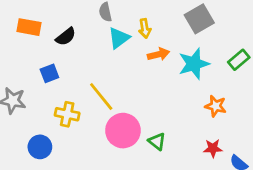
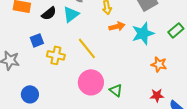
cyan triangle: (119, 38) -> (71, 14), moved
yellow line: (101, 97) -> (87, 48), moved
yellow cross: (67, 114) -> (56, 55), moved

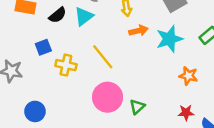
green triangle: (116, 90) -> (137, 107), turned 40

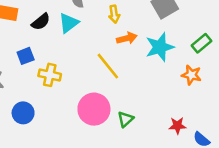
yellow line: (103, 57) -> (108, 66), moved
orange star: (188, 76) -> (191, 75), moved
blue circle: (35, 111) -> (23, 113), moved

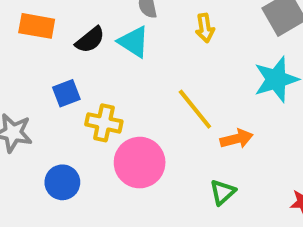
cyan triangle: (69, 23) -> (134, 42), turned -50
orange arrow: (127, 38) -> (237, 139), moved
pink circle: (94, 109) -> (140, 163), moved

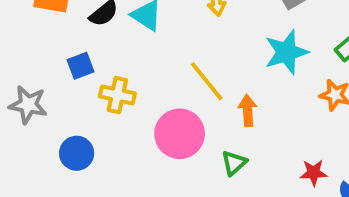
orange arrow: (237, 139) -> (248, 110), turned -80
pink circle: (140, 163) -> (180, 134), moved

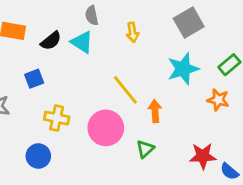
yellow cross: (117, 95) -> (57, 118), moved
blue circle: (77, 153) -> (38, 156), moved
red star: (314, 173) -> (203, 156), size x1.4

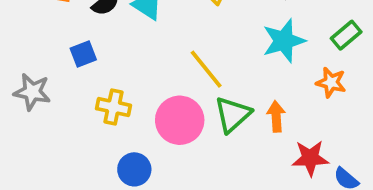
orange arrow: (155, 111) -> (276, 116), moved
green triangle: (145, 149) -> (233, 115), moved, size x1.5
blue circle: (38, 156) -> (134, 169), moved

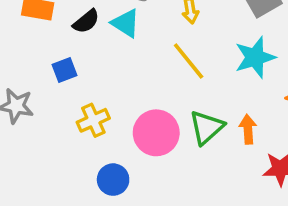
yellow line: (206, 69) -> (189, 61), moved
yellow cross: (113, 107) -> (93, 120), turned -36

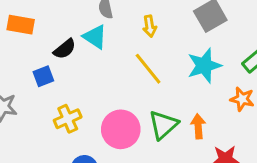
black semicircle: (86, 21) -> (65, 49), moved

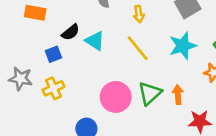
cyan triangle: (95, 37) -> (95, 41), moved
yellow cross: (68, 119) -> (53, 88), moved

